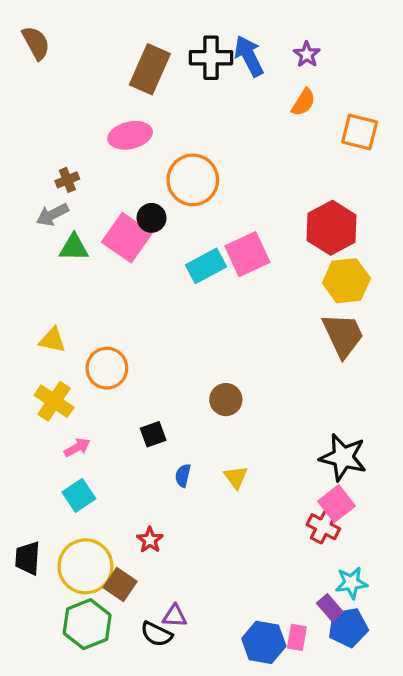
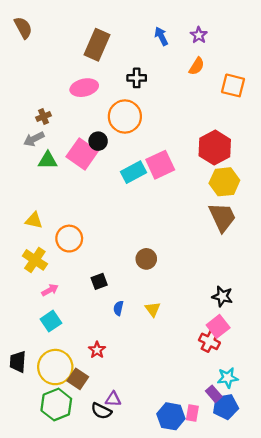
blue arrow: (249, 56) -> (161, 36), size x0.7
black cross: (211, 58) -> (137, 78), moved, size x0.7
black star: (343, 457) -> (222, 296), size x0.7

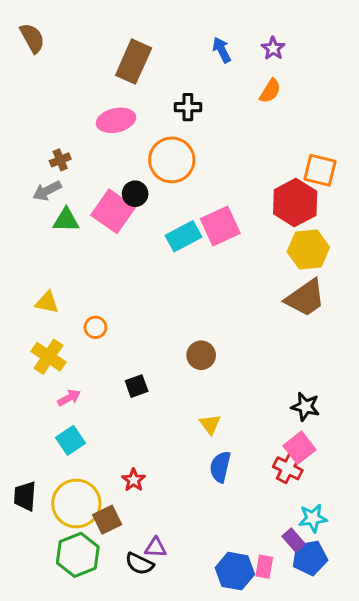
orange square: (233, 85) -> (320, 170), moved
brown trapezoid: (222, 217) -> (305, 298), turned 80
orange circle: (69, 239) -> (95, 327), size x0.6
blue semicircle: (118, 308) -> (220, 467), moved, size x1.5
brown square: (78, 379) -> (107, 520), turned 30

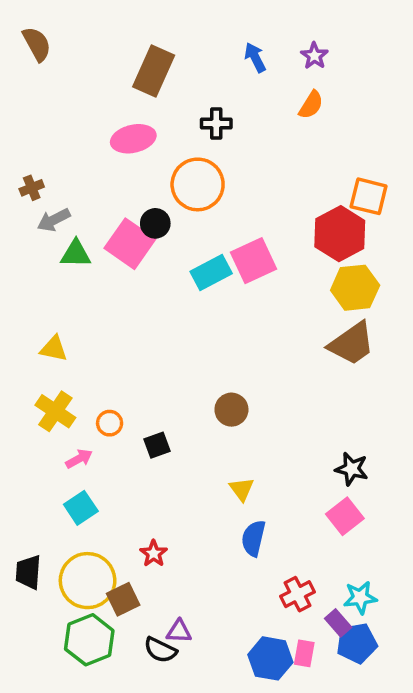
brown cross: (60, 160) -> (32, 188), moved
orange circle: (95, 327) -> (110, 423), moved
red cross: (288, 468) -> (297, 594), moved, turned 36

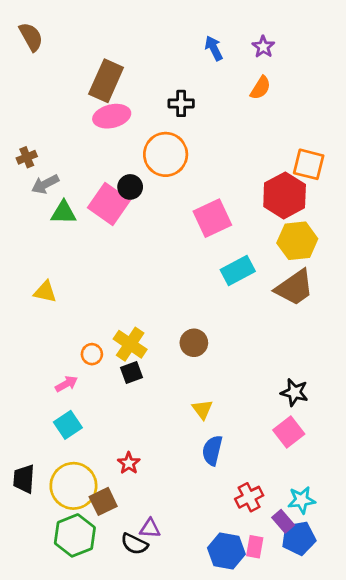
brown rectangle: (154, 71) -> (106, 81), moved
cyan rectangle: (211, 272) -> (238, 271), moved
yellow cross: (55, 411) -> (130, 344), moved

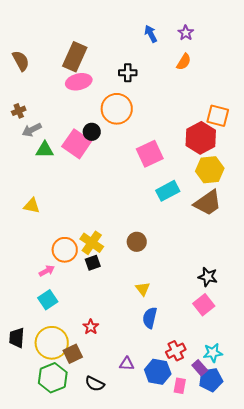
brown semicircle: (31, 37) -> (21, 61), moved
orange circle: (92, 354) -> (65, 250), size x1.6
purple triangle: (150, 528) -> (127, 364), moved
blue hexagon: (226, 551) -> (158, 372), moved

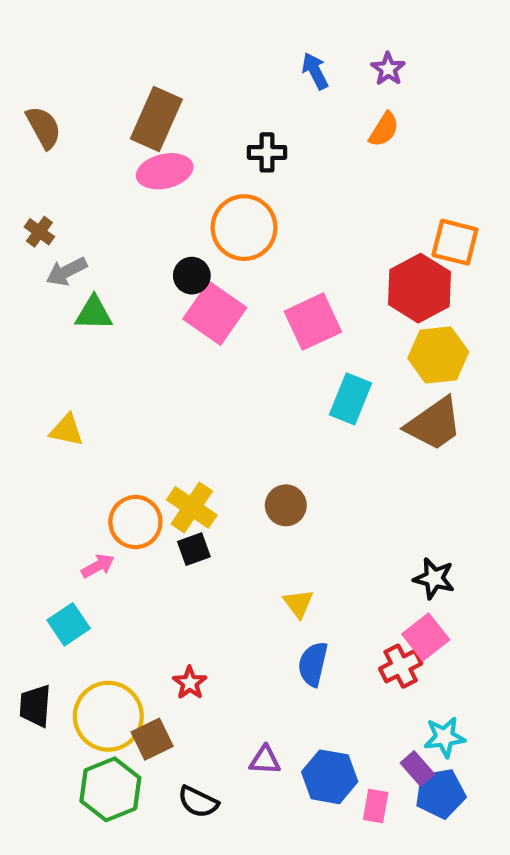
brown cross: (19, 111) -> (39, 232), turned -32
pink square: (77, 144) -> (215, 313), moved
cyan rectangle: (168, 191) -> (351, 399), turned -40
cyan square: (48, 300) -> (69, 624), moved
red cross: (176, 351) -> (401, 666), moved

